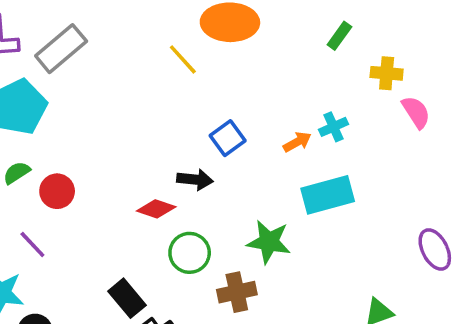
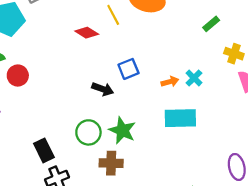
cyan cross: (334, 127) -> (194, 78), turned -35
red diamond: (156, 209) -> (87, 33), moved
green star: (269, 242) -> (122, 130), moved

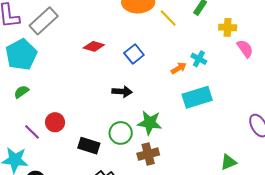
yellow line: (113, 15) -> (168, 18), moved
blue square: (128, 69) -> (134, 54), moved
red circle: (18, 76) -> (55, 122), moved
black rectangle: (44, 150) -> (89, 146), moved, turned -30

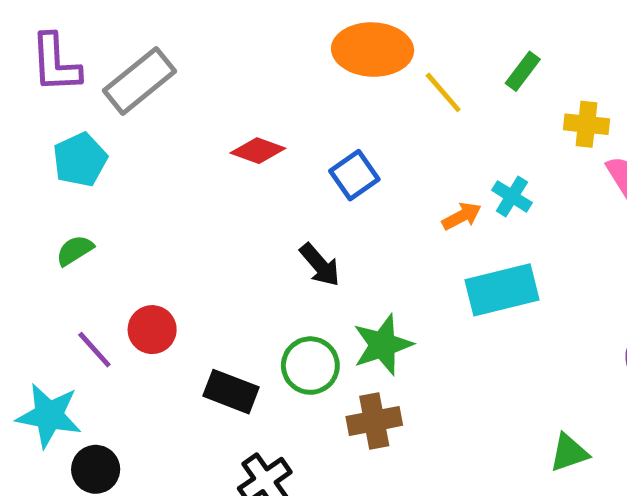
cyan pentagon: (21, 55) -> (80, 160), size x0.7
black arrow: (122, 92) -> (320, 265), turned 42
green star: (150, 123) -> (383, 345), turned -30

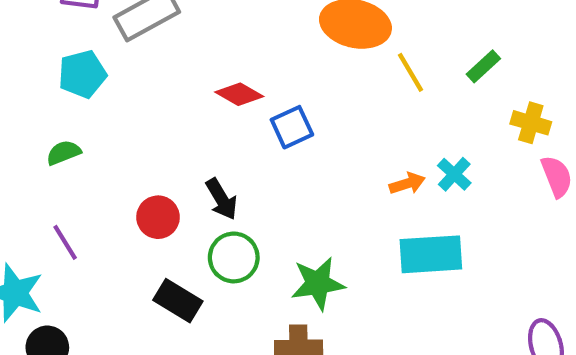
blue square: (354, 175) -> (292, 127), moved
black arrow: (320, 265) -> (222, 199), moved
red circle: (152, 330) -> (158, 217), moved
green circle: (310, 366) -> (234, 257), moved

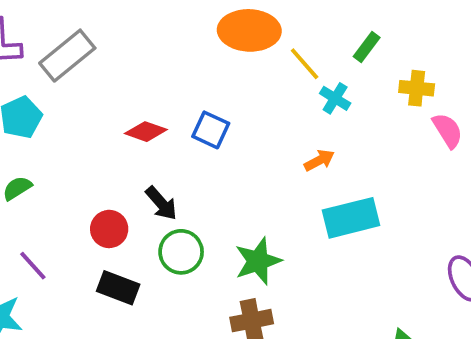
red diamond: (239, 94) -> (146, 132), moved
blue square: (292, 127) -> (211, 130), turned -30
cyan cross: (454, 174) -> (335, 98), moved
black rectangle: (178, 301) -> (118, 288), moved

